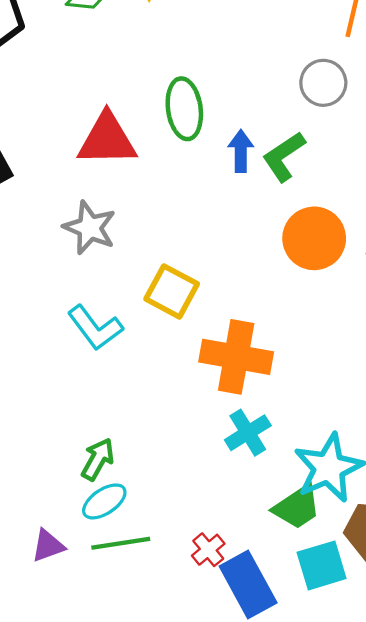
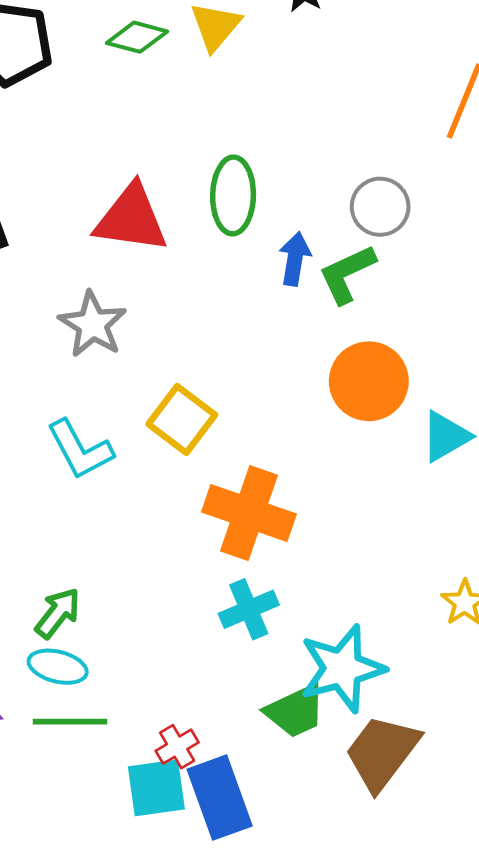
gray circle: (323, 83) -> (380, 207), moved
cyan ellipse: (104, 501) -> (58, 667), turned 39
cyan square: (322, 565) -> (156, 788), moved

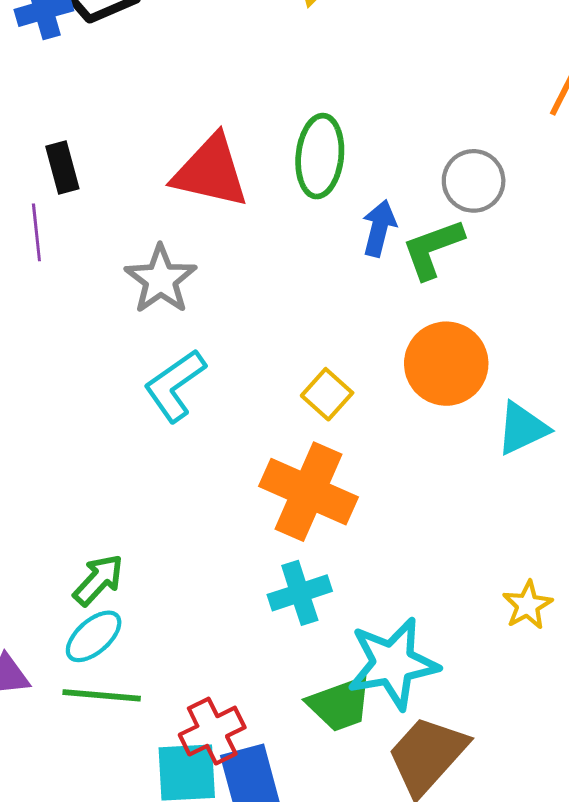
yellow square: (182, 419) -> (327, 394), moved, size x0.7
cyan L-shape: (80, 450) -> (175, 385), moved, turned 78
cyan ellipse: (58, 667) -> (94, 636), turned -60
red cross: (177, 747) -> (212, 731), size x1.4

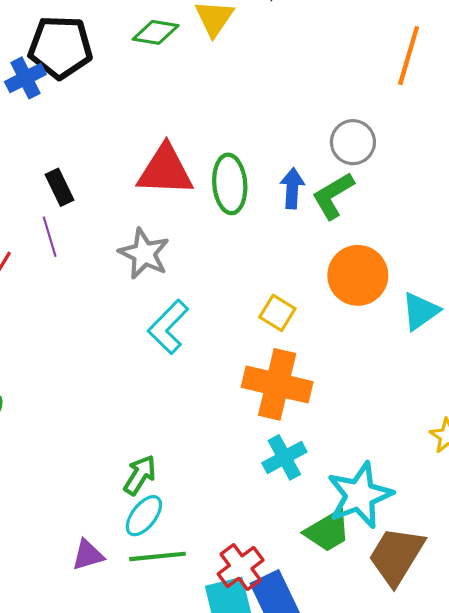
green ellipse: (320, 156) -> (230, 184), moved

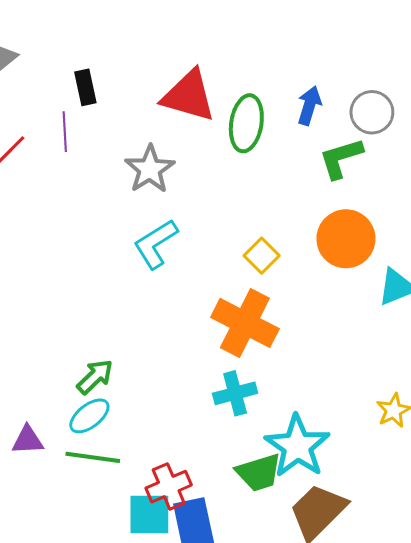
blue arrow: (292, 188) -> (309, 106), moved
cyan star: (360, 495) -> (297, 446), turned -30

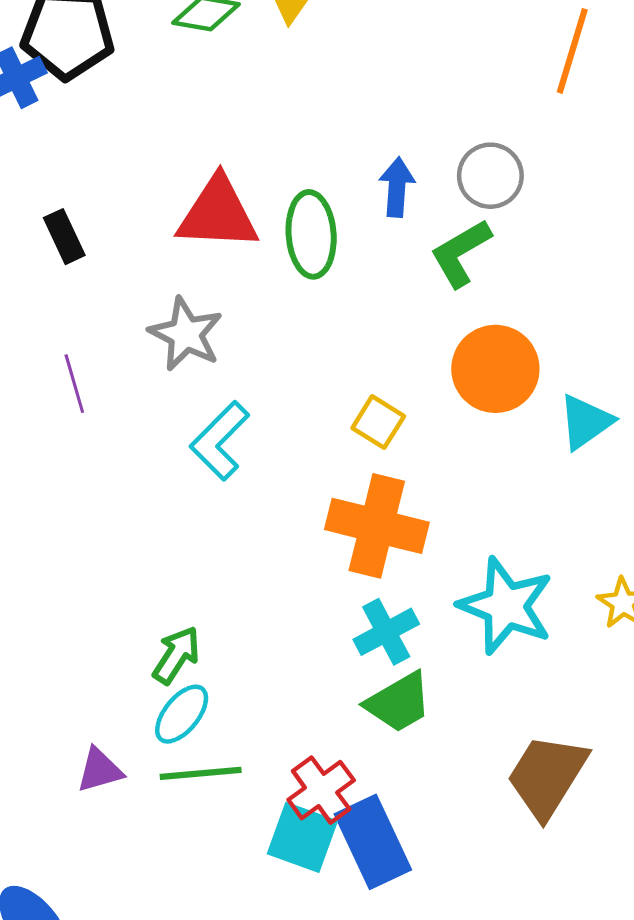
purple line: (65, 132) -> (74, 384), moved
cyan star: (297, 446) -> (506, 606), moved
green trapezoid: (259, 473) -> (399, 702), moved
cyan square: (149, 515) -> (302, 837), turned 33

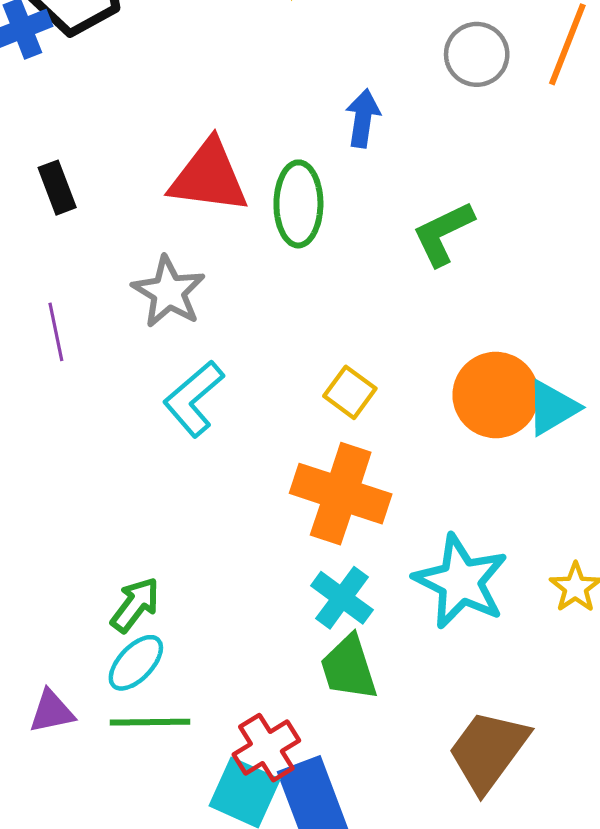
gray circle: (490, 176) -> (477, 54), moved
blue arrow: (397, 187) -> (363, 118), moved
orange circle: (495, 369) -> (496, 395), moved
cyan cross: (386, 632) -> (342, 598), turned -30
green trapezoid: (399, 702) -> (349, 668), turned 98

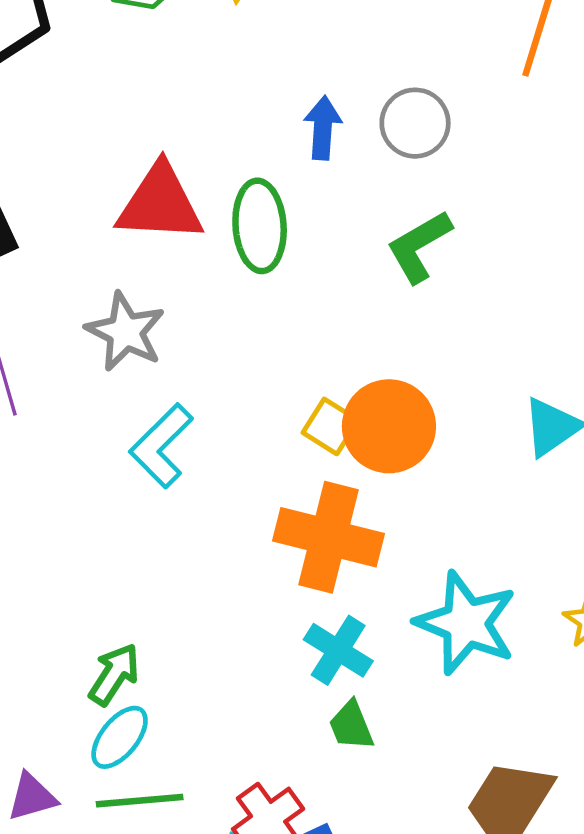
gray circle: (477, 54) -> (415, 123), moved
orange circle: (496, 395) -> (389, 426), moved
green trapezoid: (349, 668) -> (351, 726), size x0.7

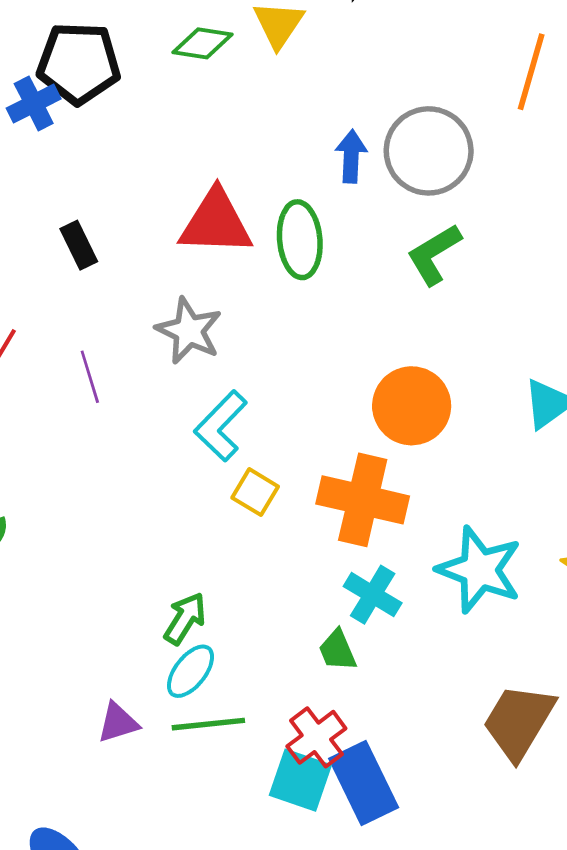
gray circle: (415, 123) -> (429, 151), size x1.5
yellow square: (330, 426) -> (255, 492), moved
green trapezoid: (351, 726) -> (337, 650), moved

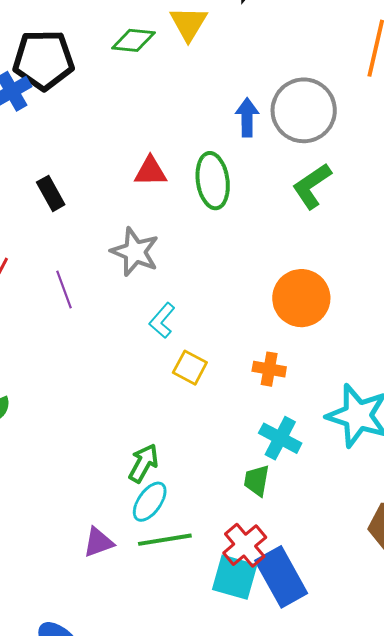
red triangle: (216, 223) -> (150, 171), size x0.6
cyan L-shape: (221, 426) -> (162, 320), size x0.7
orange cross: (363, 500) -> (269, 369), size x0.5
green trapezoid: (337, 650) -> (257, 480), turned 36

